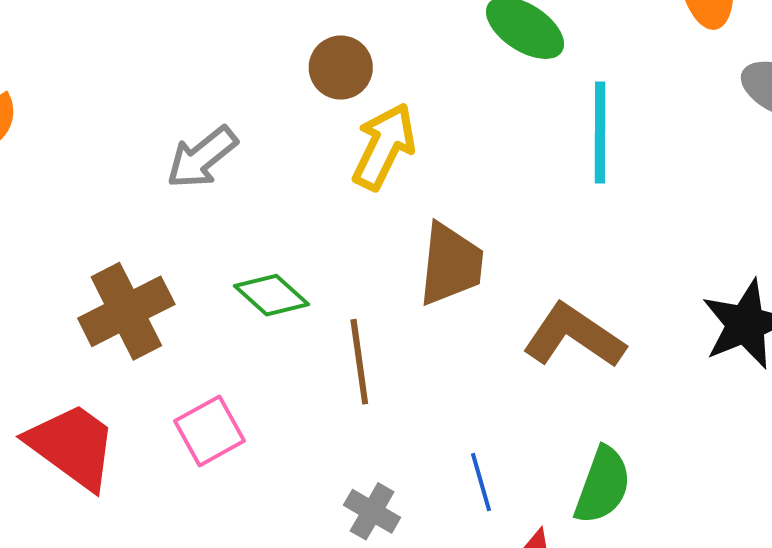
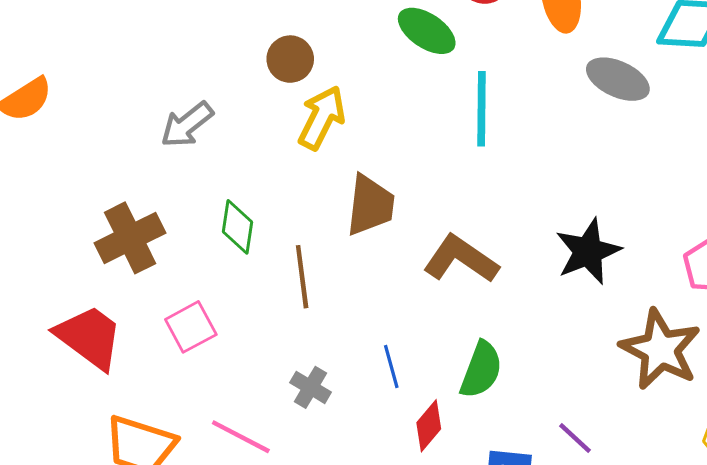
green diamond: (271, 295) -> (237, 227), turned 56

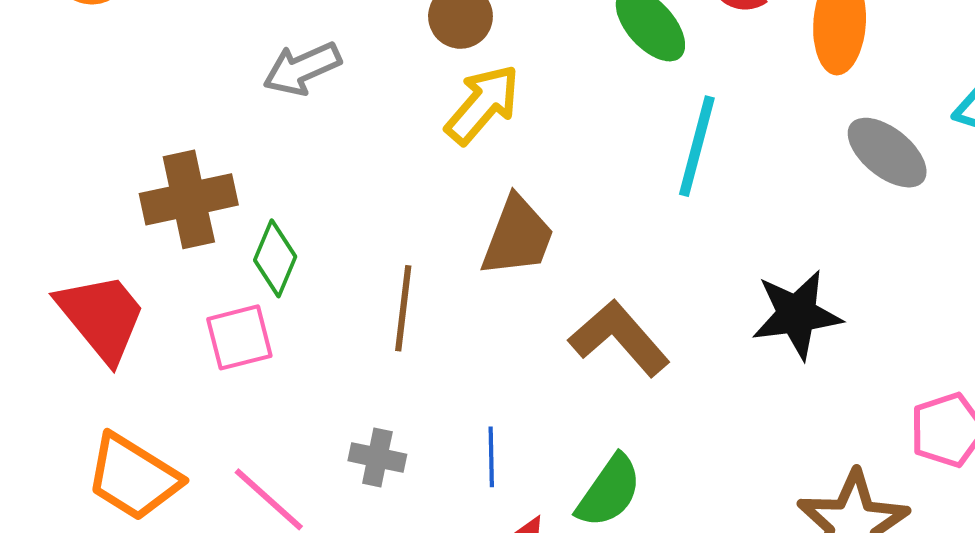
green diamond: (237, 227) -> (275, 258), moved
black star: (588, 251) -> (797, 314), moved
gray cross: (310, 387) -> (377, 457), turned -33

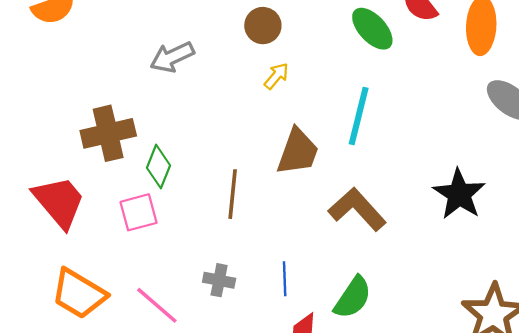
yellow arrow: (482, 104) -> (276, 76), size x0.6
cyan line: (697, 146) -> (359, 116), moved
black star: (797, 314) -> (459, 194), turned -30

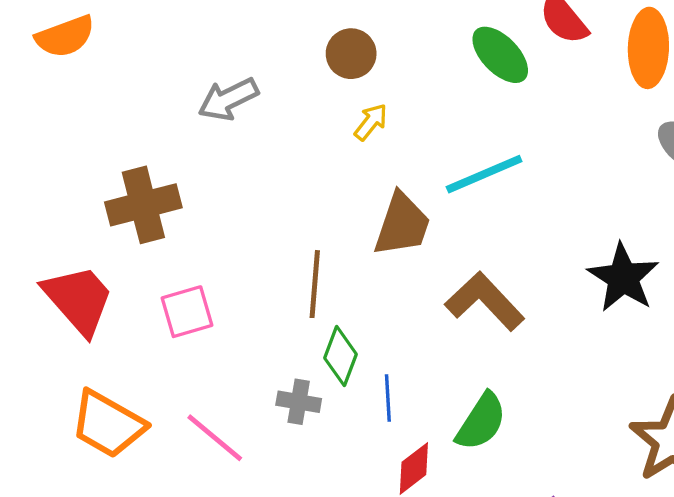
cyan line: (359, 116) -> (484, 174), turned 54
green diamond: (158, 167) -> (341, 356), moved

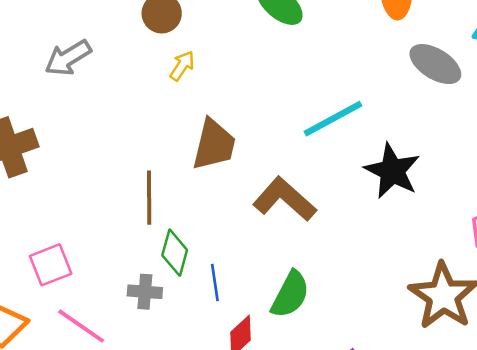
cyan line: (484, 174) -> (333, 119), moved
pink square: (187, 312) -> (51, 265), moved

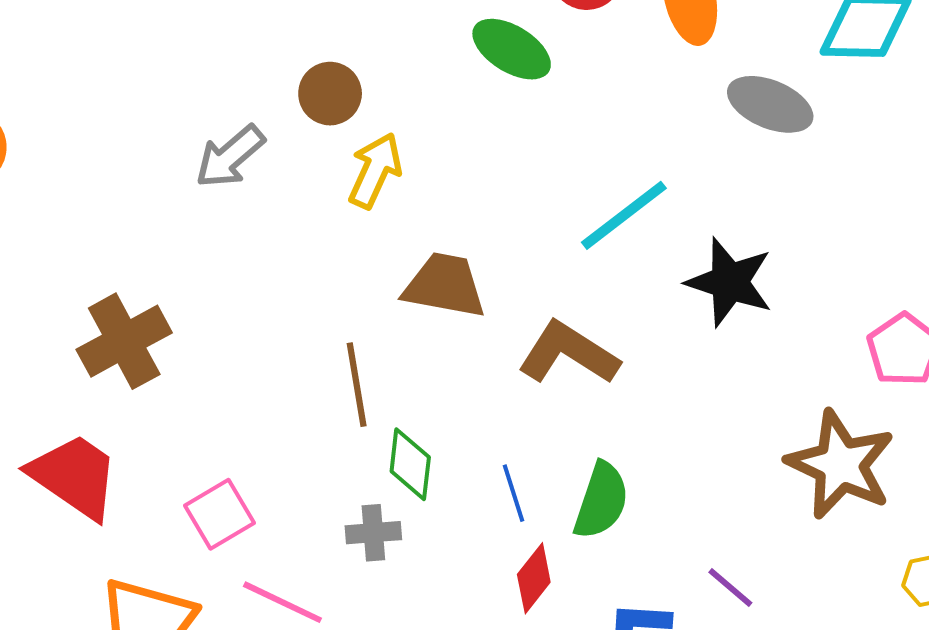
gray arrow: (68, 58) -> (230, 157), moved
yellow arrow: (182, 66) -> (375, 170), size x1.5
brown trapezoid: (214, 145) -> (445, 286), turned -84
blue line: (215, 282) -> (514, 493), moved

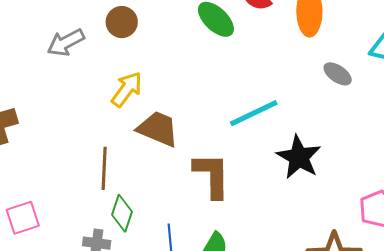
gray ellipse: (770, 104) -> (338, 74), size x0.7
yellow arrow: (375, 170) -> (127, 89), moved
brown L-shape: (569, 353) -> (212, 175), turned 45

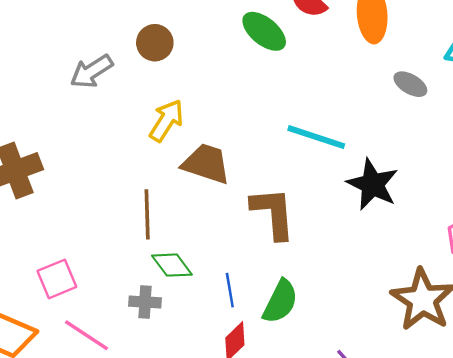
cyan line: (254, 113) -> (316, 137), turned 48
green diamond: (122, 213) -> (172, 265), turned -51

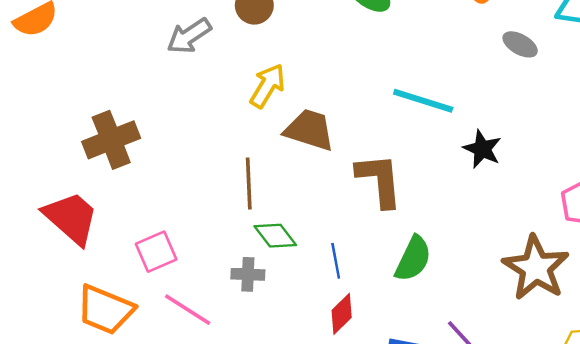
black star: (373, 184) -> (482, 149), size x0.7
green semicircle: (280, 301) -> (413, 259), moved

